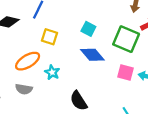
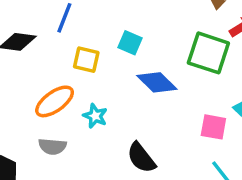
cyan square: (88, 29) -> (130, 43), moved
pink square: (125, 73) -> (213, 127), moved

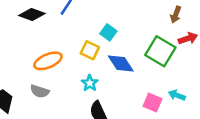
yellow square: (86, 60) -> (90, 50), moved
cyan star: (95, 116) -> (90, 83), moved

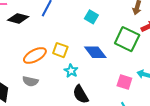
cyan square: (108, 32) -> (91, 17), moved
yellow square: (90, 50) -> (60, 50), moved

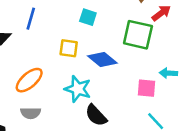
yellow square: (60, 50) -> (69, 48), moved
cyan star: (71, 71) -> (78, 89), size x1.5

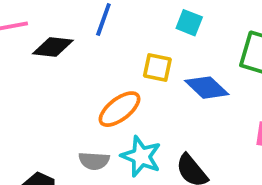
orange ellipse: (29, 80) -> (120, 109), moved
cyan star: (78, 89) -> (141, 156), moved

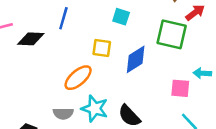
blue diamond: (207, 88) -> (136, 59), turned -72

